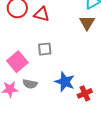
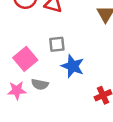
blue star: (65, 82) -> (73, 66), moved

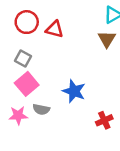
gray square: (57, 44) -> (23, 58), moved, turned 35

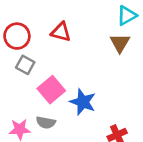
red circle: (27, 22) -> (17, 36), moved
pink square: (27, 84) -> (51, 90), moved

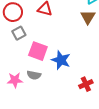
gray square: (25, 65) -> (19, 33), turned 32
pink square: (51, 90) -> (38, 51), turned -30

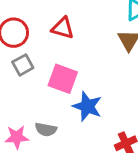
pink square: (38, 51) -> (63, 79), moved

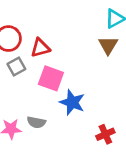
red triangle: (63, 28) -> (40, 48), moved, turned -30

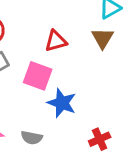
red triangle: (40, 48) -> (56, 41), moved
gray semicircle: (36, 122) -> (32, 138), moved

